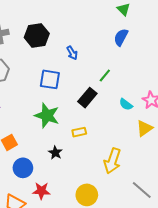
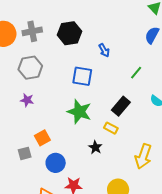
black rectangle: (87, 98) -> (121, 106), moved
yellow rectangle: (79, 132) -> (111, 128), turned 40
black star: (55, 153) -> (95, 147), moved

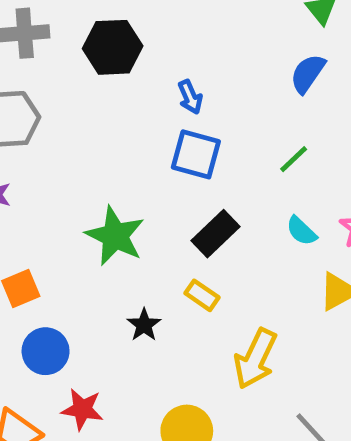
green line: (136, 73) -> (294, 159), moved
blue square: (82, 76) -> (196, 154), moved
yellow rectangle: (111, 128) -> (202, 295), moved

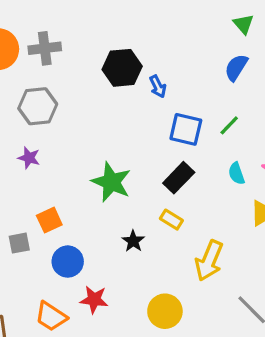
black hexagon: (113, 47) -> (122, 68), moved
blue square: (196, 154) -> (186, 129), moved
cyan semicircle: (301, 231) -> (236, 173), turned 30

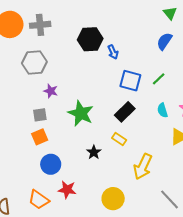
purple star: (29, 158) -> (51, 91), moved
gray square: (19, 243) -> (40, 115), moved

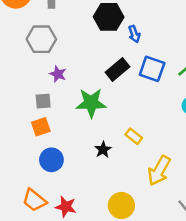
black rectangle: (125, 112) -> (118, 69), moved
green star: (81, 113) -> (91, 103), turned -30
red star: (67, 190) -> (66, 207), moved

